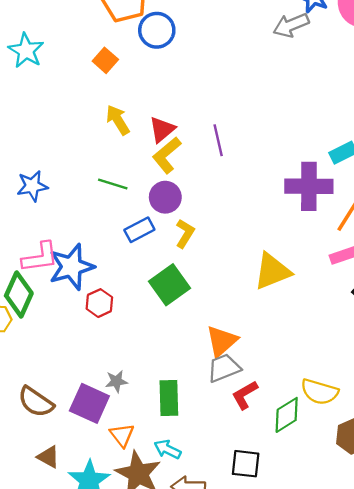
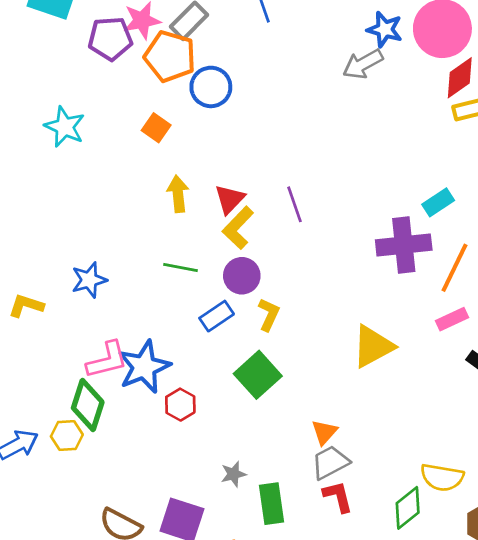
yellow arrow: (118, 120) -> (178, 194), turned 32
orange triangle: (222, 341) -> (324, 432), size x0.7
gray star: (116, 381) -> (233, 474), moved
red L-shape: (245, 395) -> (338, 497), moved, turned 112

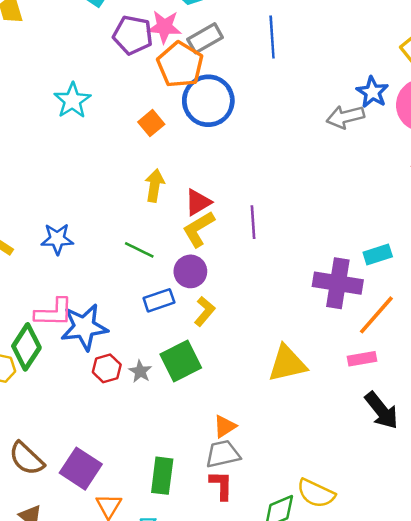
blue circle: (211, 87) -> (208, 101), size x1.4
gray star: (233, 474) -> (140, 371), moved, turned 30

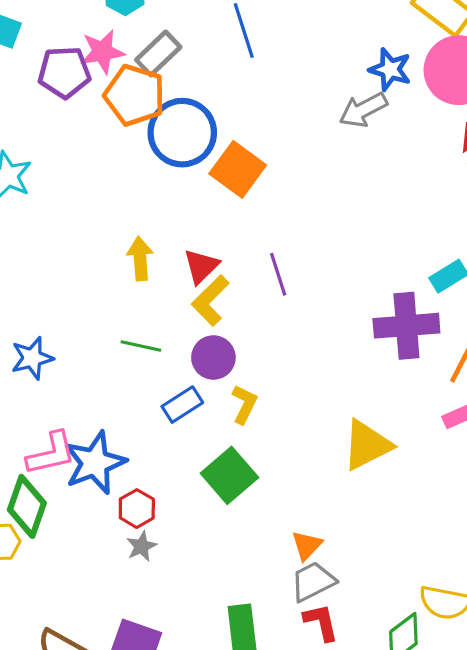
orange square: (151, 123) -> (238, 169), moved, size x1.6
gray star: (140, 371) -> (141, 546), moved, turned 30

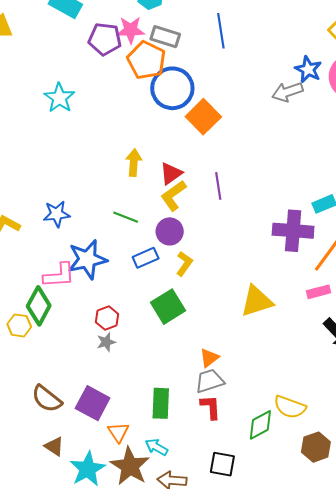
gray rectangle: (158, 53) -> (165, 37), turned 52
blue star: (95, 463) -> (87, 259), moved

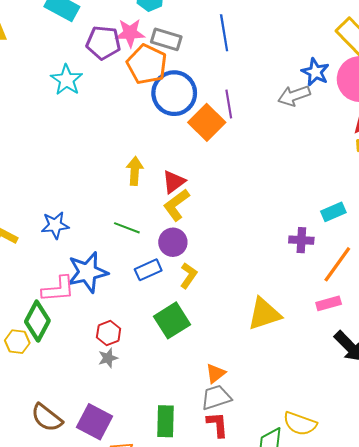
cyan star: (59, 98) -> (67, 80), moved
purple line: (218, 186) -> (229, 104), moved
purple cross: (293, 231) -> (301, 240), size x0.6

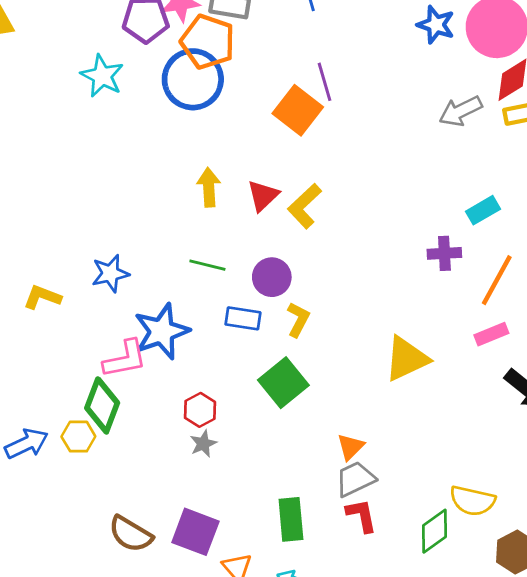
blue circle: (174, 93) -> (193, 79), moved
gray arrow: (294, 96) -> (461, 111), moved
yellow L-shape: (176, 205) -> (305, 206), moved
blue rectangle: (148, 270) -> (243, 318), turned 40

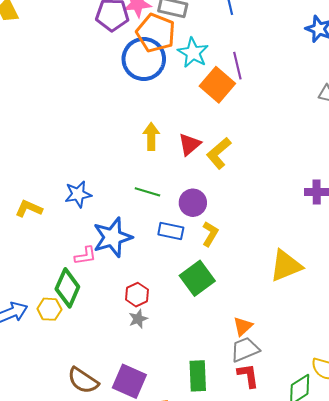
cyan star: (102, 76) -> (193, 53), moved
pink L-shape: (125, 359) -> (85, 256), size x0.7

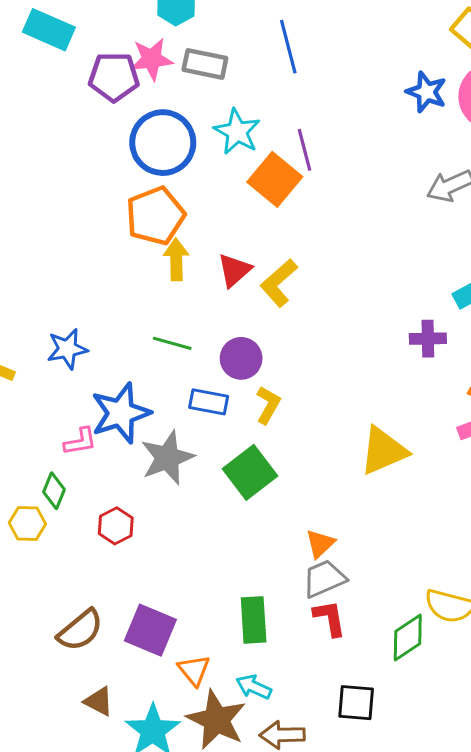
orange pentagon: (156, 33) -> (155, 216), moved, turned 30
green diamond: (67, 288) -> (54, 491), size x0.6
red hexagon: (137, 295) -> (116, 526), moved
gray star: (138, 319) -> (167, 458), moved, size x1.8
brown semicircle: (83, 380) -> (80, 630), turned -72

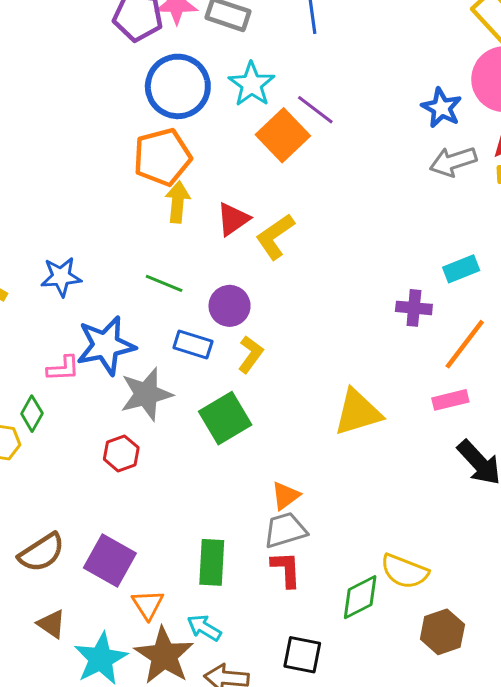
blue star: (426, 92) -> (442, 108), moved
purple line: (304, 150) -> (315, 110), turned -45
red hexagon: (116, 526) -> (121, 453), moved

